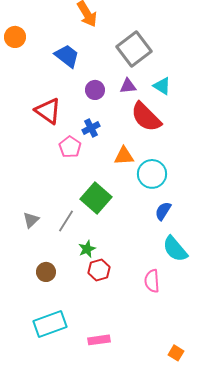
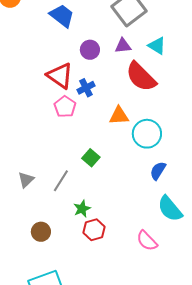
red triangle: (48, 111) -> (60, 76), moved
green square: (96, 198) -> (91, 158), size x0.6
pink semicircle: (152, 281) -> (147, 241), turned -40

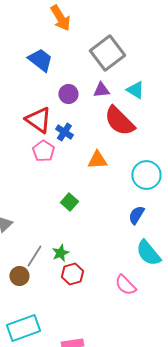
blue cross: (86, 88) -> (64, 132), turned -30
cyan circle: (147, 134) -> (146, 175), moved
gray line: (61, 181) -> (34, 256), moved

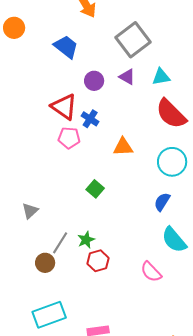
purple triangle: (101, 90) -> (127, 77), turned 36
cyan triangle: (135, 90) -> (161, 77), turned -42
red semicircle: (119, 121) -> (171, 114), moved
pink pentagon: (43, 151) -> (69, 138), turned -30

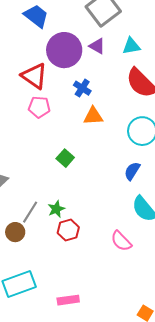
purple circle: (94, 81) -> (64, 50), size x1.8
blue cross: (90, 119) -> (82, 88), moved

